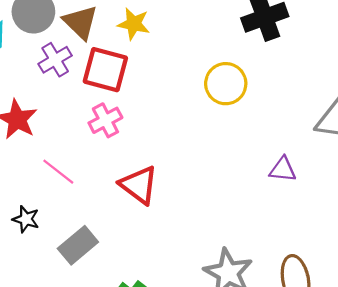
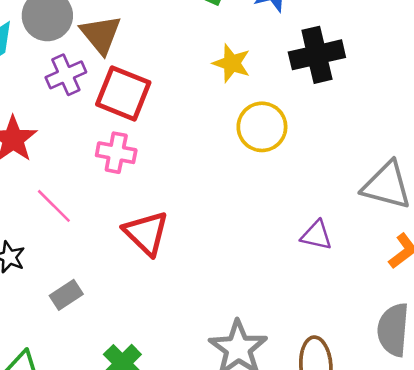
yellow star: (134, 24) -> (232, 63), moved
pink cross: (105, 120) -> (116, 153), turned 32
gray rectangle: (78, 245) -> (66, 295), size x0.7

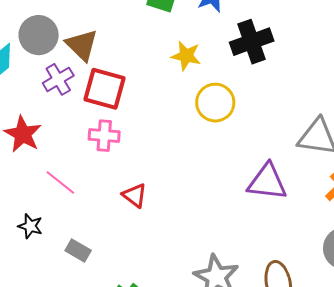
red triangle: (146, 233) -> (135, 195), size x0.7
purple triangle: (316, 235) -> (267, 182), size x1.6
gray rectangle: (66, 295) -> (78, 250), turned 70

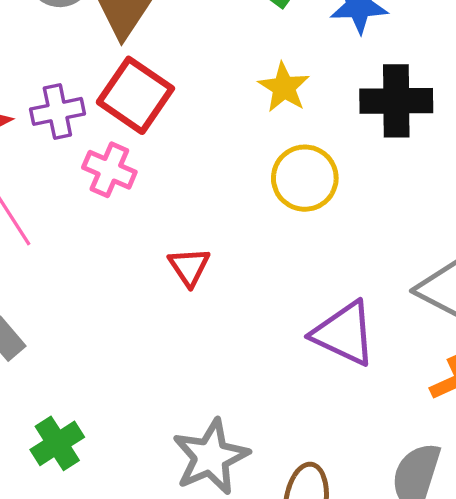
purple cross: (58, 79) -> (57, 111), moved
red triangle: (135, 195) -> (189, 267), moved

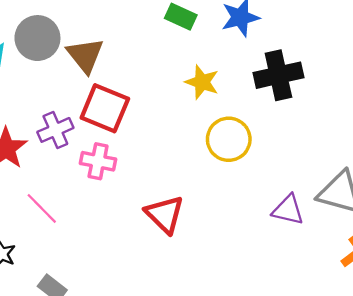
red triangle: (189, 267) -> (165, 214), size x1.4
purple triangle: (344, 333) -> (288, 210), moved, size x0.7

